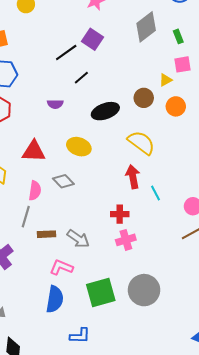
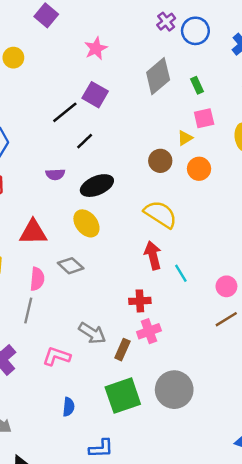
black ellipse: (105, 111) -> (97, 186), moved
yellow ellipse: (79, 147) -> (86, 223), turned 35
brown rectangle: (46, 234) -> (122, 350), moved, turned -60
pink L-shape: (61, 267) -> (57, 356), moved
blue semicircle: (55, 299) -> (69, 407), size x0.6

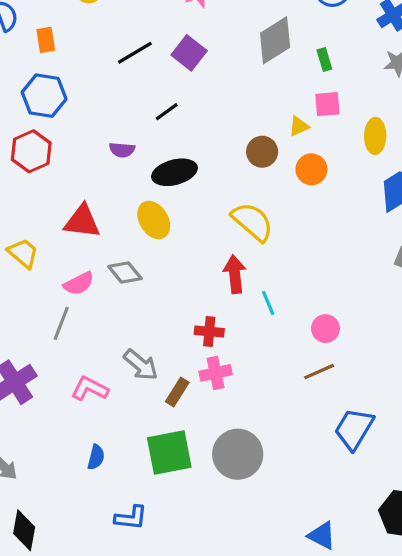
black line: (65, 112) -> (135, 53), moved
pink semicircle: (37, 279) -> (79, 284), turned 50

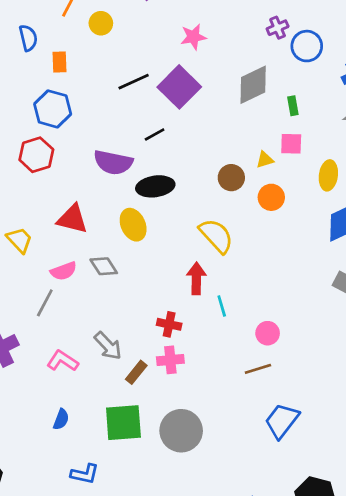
purple square: (189, 53) -> (179, 87), size x1.4
purple semicircle: (122, 150) -> (113, 162), size x1.8

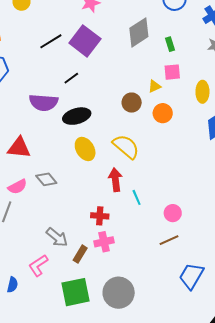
yellow ellipse: (133, 225) -> (85, 149), moved
pink L-shape: (63, 361) -> (38, 265), moved, turned -60
blue semicircle: (61, 419) -> (12, 285), moved

